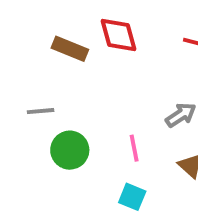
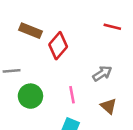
red diamond: (119, 35) -> (58, 46), moved, turned 56

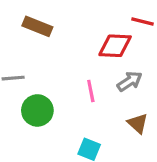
red diamond: (58, 46) -> (115, 46), moved, turned 52
pink line: (72, 95) -> (91, 91), moved

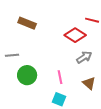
red diamond: (115, 46) -> (75, 35), turned 30
pink line: (91, 91) -> (60, 77), moved

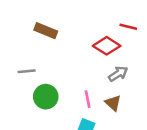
brown triangle: (89, 83) -> (113, 103), moved

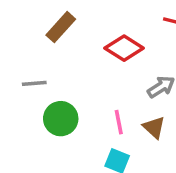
brown rectangle: (46, 31) -> (61, 27), turned -70
red diamond: (107, 46) -> (124, 48), moved

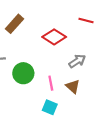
green circle: (61, 119) -> (23, 73), moved

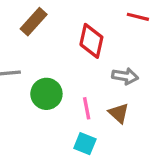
red diamond: (54, 37) -> (91, 41), turned 70
gray arrow: (77, 61) -> (125, 76), turned 42

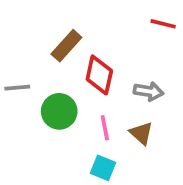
brown rectangle: (34, 22) -> (66, 46), moved
red diamond: (91, 41) -> (99, 75), moved

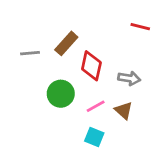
gray line: (17, 88) -> (30, 53), moved
pink line: (105, 128) -> (96, 106), turned 72

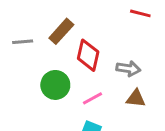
brown triangle: (124, 110) -> (136, 98), moved, turned -36

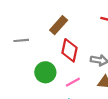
brown rectangle: (61, 31) -> (59, 25), moved

